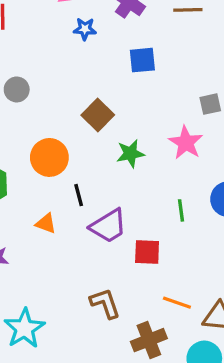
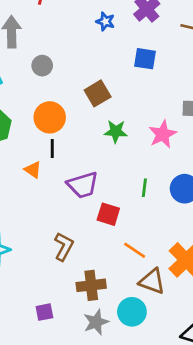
gray circle: (17, 89) -> (42, 66), moved
black line: (79, 195) -> (52, 149), moved
brown L-shape: (105, 303) -> (64, 247), turned 32
orange line: (177, 303) -> (135, 250), moved

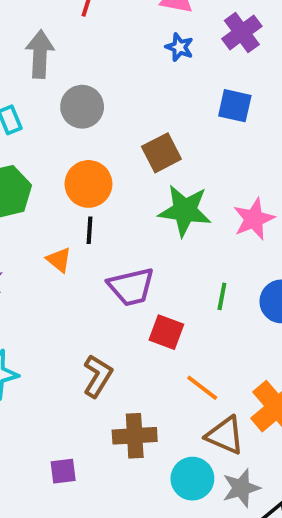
gray circle: (42, 66) -> (82, 107), size x1.4
green star: (116, 131) -> (185, 211), size x1.5
gray star: (96, 322) -> (241, 488), moved

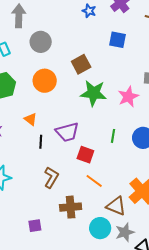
black line: (89, 230) -> (41, 142), moved
orange line: (202, 388) -> (94, 181), moved

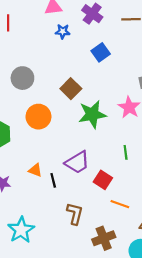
blue square: (118, 40) -> (101, 52), turned -30
orange triangle: (31, 119) -> (35, 170), moved
red square: (85, 155) -> (103, 180), turned 30

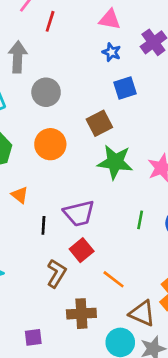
blue square: (101, 52) -> (125, 88), moved
orange triangle: (35, 170) -> (20, 195), moved
red square: (103, 180) -> (82, 250), moved

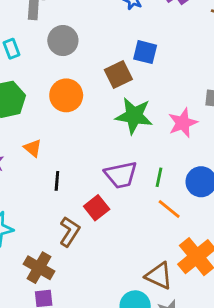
blue square: (125, 88) -> (145, 52), moved, turned 30
purple trapezoid: (79, 213) -> (121, 175), moved
orange line: (114, 279) -> (169, 209), moved
brown cross: (81, 314) -> (39, 268), moved, turned 32

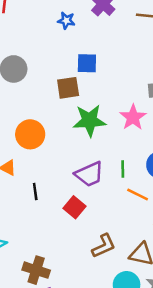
brown square: (118, 74) -> (68, 88), turned 30
orange circle: (66, 95) -> (30, 134), moved
brown L-shape: (70, 232) -> (104, 246), moved, turned 45

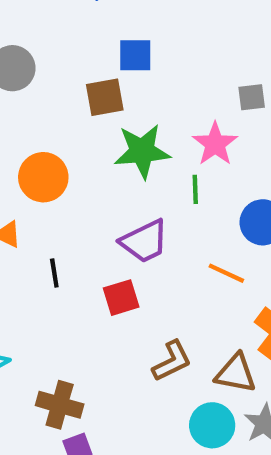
green line: (123, 169) -> (195, 189), moved
red square: (75, 207) -> (121, 298), turned 35

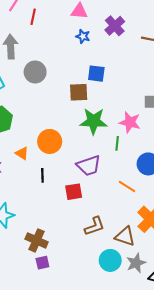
pink star: (215, 144) -> (130, 122), turned -30
orange circle: (43, 177) -> (50, 141), moved

